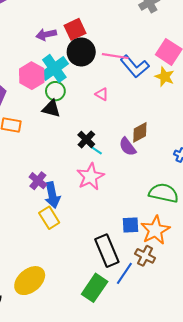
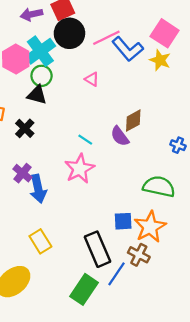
pink line: (115, 56) -> (106, 38), turned -35
black cross: (86, 139) -> (25, 128), moved
yellow rectangle: (49, 218) -> (40, 241), moved

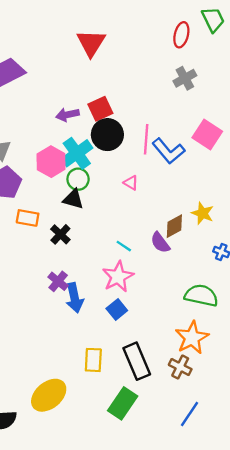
pink line: (106, 38) -> (146, 139), turned -60
yellow star: (160, 60) -> (202, 213), moved
blue square: (123, 221) -> (117, 309), moved, turned -36
yellow rectangle: (40, 241) -> (93, 360), moved, turned 35
blue line: (116, 274) -> (190, 414), moved

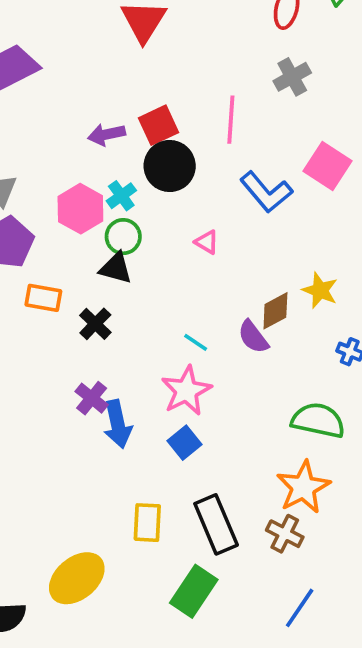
pink line: (146, 139) -> (231, 120), moved
cyan cross: (77, 153) -> (121, 196), size x0.6

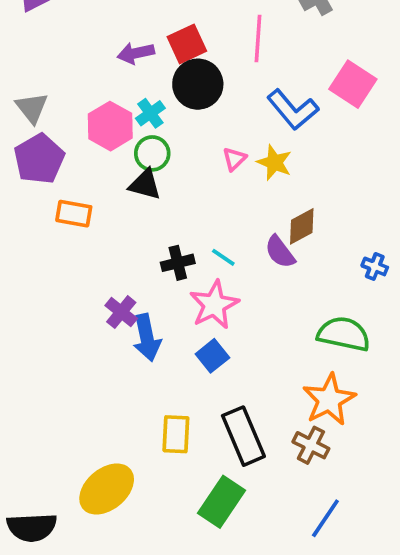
pink triangle: (207, 242) -> (234, 159), turned 45
yellow star: (320, 290) -> (274, 163), moved
black cross: (95, 324) -> (178, 263), moved, turned 32

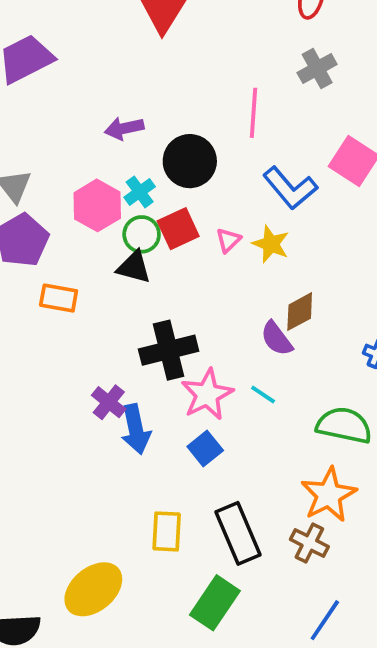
red square: (187, 44) -> (178, 229), moved
cyan line: (223, 257) -> (263, 394), moved
black cross: (178, 263) -> (169, 350), size x1.6

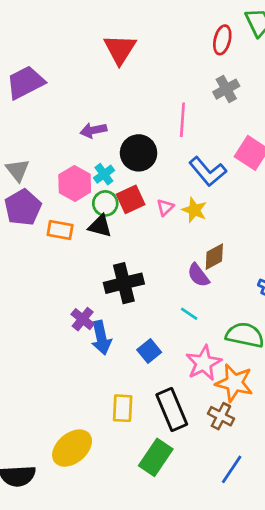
orange rectangle: (59, 298) -> (60, 230), moved
pink star: (207, 394) -> (204, 363), moved
orange star: (329, 495) -> (234, 383), turned -30

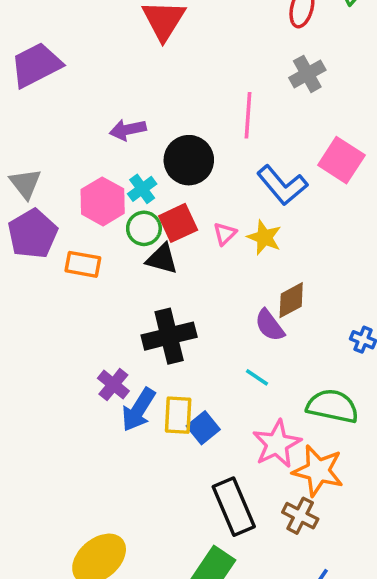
black triangle: (100, 226) -> (162, 259), moved
blue arrow: (101, 338) -> (139, 410), turned 44
yellow rectangle: (123, 408) -> (178, 415), moved

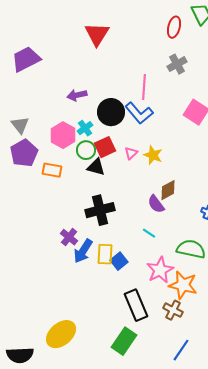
blue L-shape: (282, 185) -> (139, 113), moved

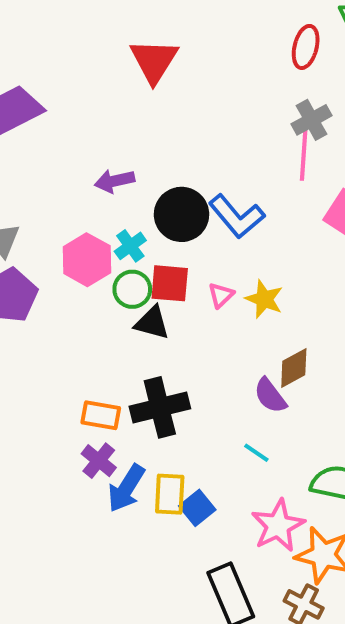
pink line: (144, 87) -> (304, 155), moved
red square: (105, 147) -> (170, 283), turned 30
orange rectangle: (52, 170) -> (101, 415), moved

